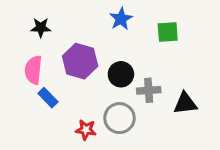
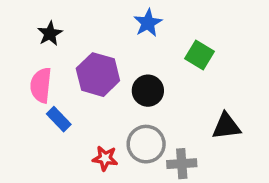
black star: (41, 28) -> (50, 34), turned -30
green square: (168, 32) -> (200, 55), moved, turned 35
gray cross: (149, 90) -> (182, 164), moved

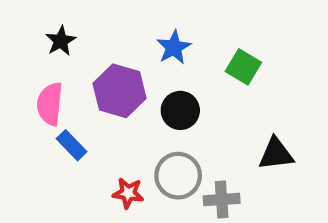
blue star: (148, 23) -> (174, 47), moved

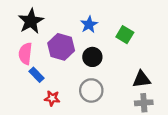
black star: (61, 41) -> (31, 21), size x1.6
red star: (128, 193) -> (52, 98), moved
gray cross: (222, 200) -> (144, 103), moved

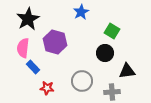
blue star: (89, 25) -> (81, 12), moved
black circle: (92, 57) -> (105, 53), moved
gray cross: (144, 103) -> (112, 92), moved

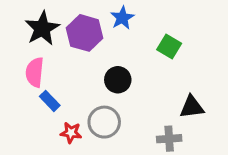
purple hexagon: (55, 42) -> (85, 33), moved
black circle: (105, 53) -> (118, 80), moved
gray circle: (82, 81) -> (104, 122), moved

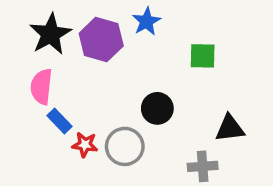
green square: (169, 47) -> (203, 56), turned -30
black circle: (118, 80) -> (157, 108), moved
red star: (71, 133) -> (85, 145), moved

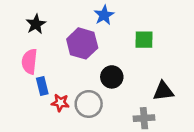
black star: (50, 34) -> (36, 24), size x0.7
purple hexagon: (101, 40) -> (82, 43), moved
blue rectangle: (60, 121) -> (42, 86), turned 30

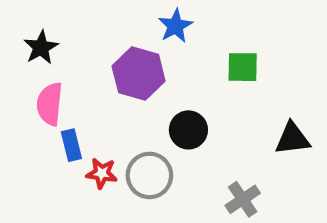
black star: (36, 24) -> (41, 48), moved
black triangle: (163, 91) -> (293, 139), moved
gray cross: (144, 118) -> (243, 199), turned -30

